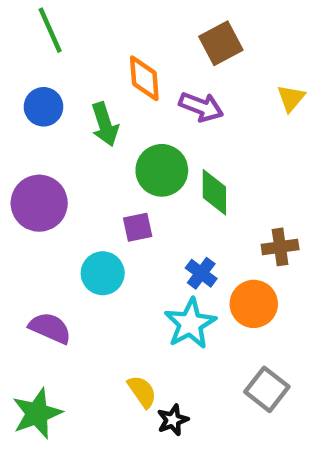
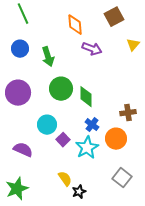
brown square: (221, 43) -> (114, 17), moved
orange diamond: (144, 78) -> (75, 25), moved
green circle: (162, 170) -> (61, 89), moved
green diamond: (214, 192) -> (86, 97), moved
purple square: (138, 227) -> (63, 140), moved, turned -32

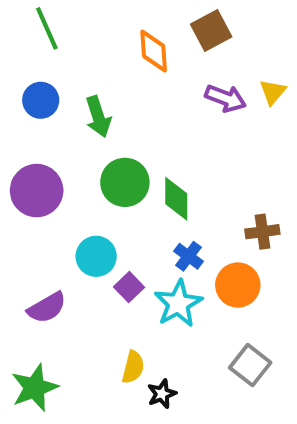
brown square: (114, 17) -> (211, 30), moved
purple arrow: (92, 49) -> (225, 98), moved
purple semicircle: (23, 150) -> (47, 308), turned 126
yellow semicircle: (65, 179) -> (133, 367), turned 49

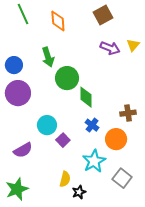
orange diamond: (154, 51) -> (58, 21), moved
blue circle: (41, 100) -> (14, 65), moved
green circle: (125, 182) -> (67, 78), moved
cyan star: (178, 304) -> (94, 161), moved

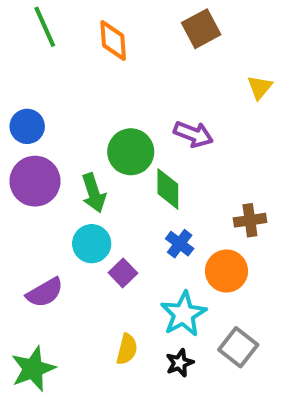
purple arrow: (110, 48) -> (193, 134), moved
green arrow: (48, 57) -> (94, 193), moved
black star: (79, 192) -> (180, 363), moved

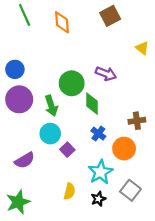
yellow triangle: (260, 87) -> (142, 48), turned -32

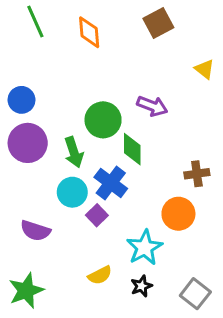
blue cross: (98, 134) -> (111, 183), moved, size x1.5
purple semicircle: (25, 160) -> (35, 231), turned 48
gray square: (130, 190) -> (195, 294), moved
yellow semicircle: (69, 191) -> (100, 275), turned 49

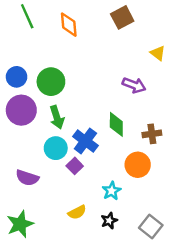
purple arrow: (152, 106) -> (134, 85), moved
green circle: (103, 120) -> (51, 82), moved
green diamond: (132, 149) -> (116, 124), moved
cyan star: (145, 248) -> (112, 191), size x0.7

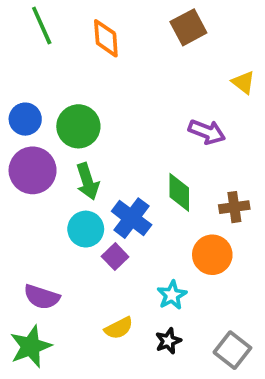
purple semicircle: (27, 178) -> (42, 297), moved

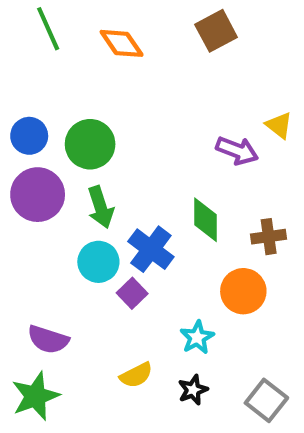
orange diamond: (106, 38) -> (122, 43), turned -30
yellow triangle: (243, 82) -> (279, 125), moved

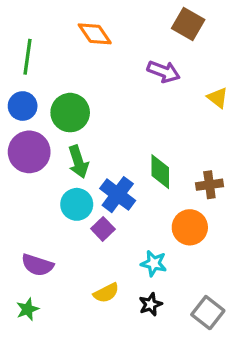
green line: (48, 29) -> (28, 57), moved, turned 32
brown square: (216, 31) -> (188, 24), moved, turned -32
purple arrow: (237, 151) -> (164, 72), moved
cyan star: (197, 337) -> (154, 263), turned -30
green star: (35, 396) -> (28, 309), size x0.6

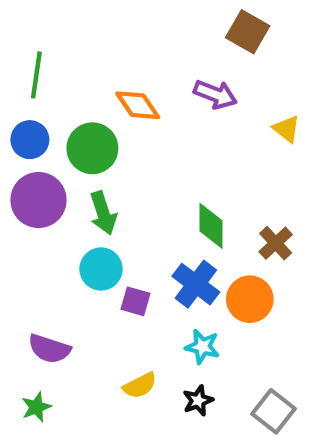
orange diamond: (95, 34) -> (138, 105), moved
brown cross: (209, 185) -> (276, 243), turned -35
blue cross: (118, 195) -> (196, 284), moved
purple square: (103, 229) -> (136, 301), turned -30

